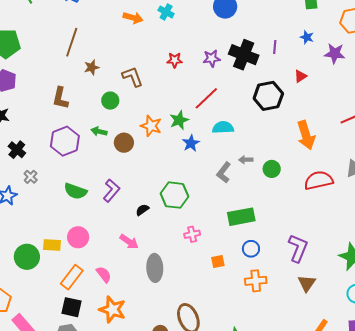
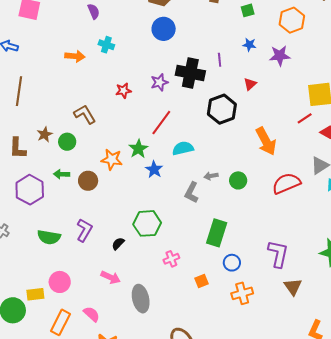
brown star: (92, 67) -> (45, 134), moved
green rectangle: (241, 217) -> (217, 233), turned -52

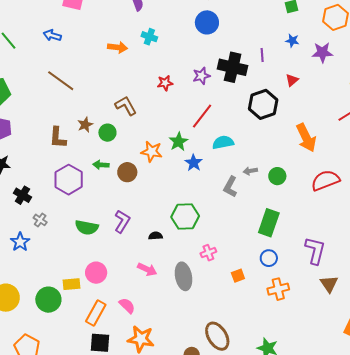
brown line: (19, 91) -> (61, 81), turned -64
green rectangle: (217, 233) -> (269, 223), moved
black semicircle: (118, 244) -> (156, 236), turned 40
gray ellipse: (141, 299) -> (183, 276), moved

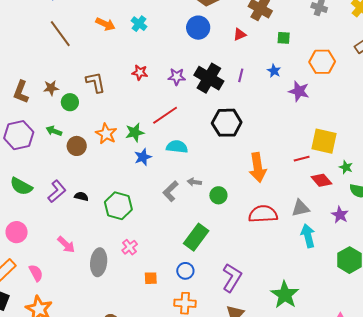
red triangle: (292, 80) -> (240, 35), moved
brown line: (61, 81) -> (60, 34), moved
black semicircle: (156, 236) -> (81, 196), moved
pink cross: (208, 253) -> (130, 247), turned -35

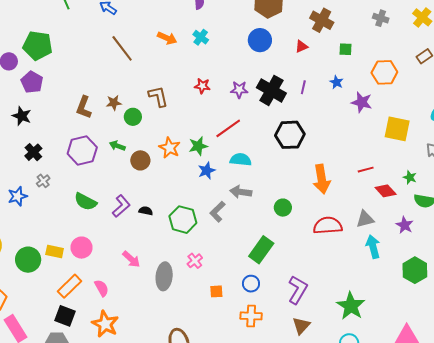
yellow square: (324, 141) -> (397, 129), moved
gray arrow: (194, 182) -> (241, 192), moved, size x1.5
gray L-shape: (170, 191) -> (217, 212), moved

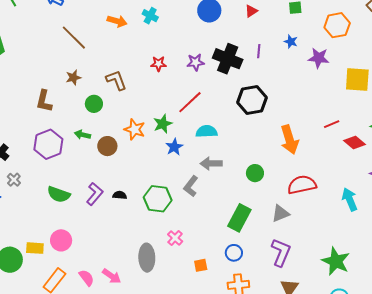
brown star: (114, 103) -> (73, 78), moved
gray triangle: (365, 219) -> (280, 213), moved
pink arrow: (131, 259) -> (112, 276), moved

